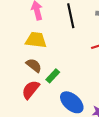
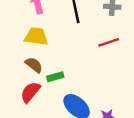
green rectangle: (53, 76) -> (55, 77), turned 32

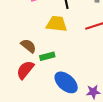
yellow trapezoid: (36, 36) -> (57, 24), moved

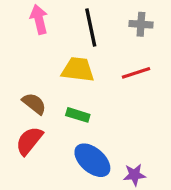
green rectangle: (47, 56) -> (78, 115), moved, turned 32

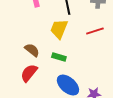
yellow trapezoid: (78, 70) -> (59, 29), turned -75

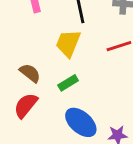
green rectangle: (59, 57) -> (68, 83), turned -48

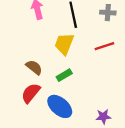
blue ellipse: (81, 122) -> (60, 106), moved

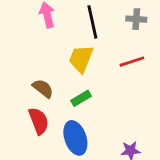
red semicircle: (31, 93) -> (39, 121), turned 120
blue ellipse: (60, 106) -> (75, 138), turned 30

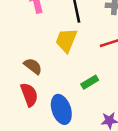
green rectangle: (81, 98) -> (90, 82), moved

